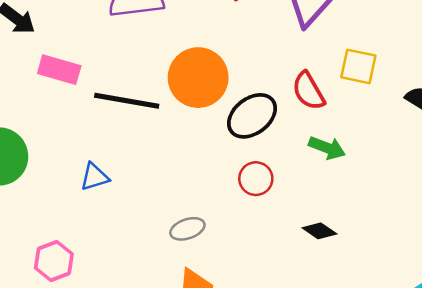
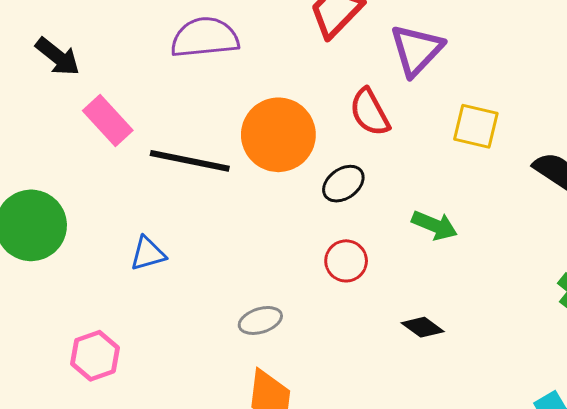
pink rectangle: (59, 70) -> (108, 121), turned 30
red semicircle: (308, 91) -> (370, 112), moved
black ellipse: (252, 116) -> (343, 184), size x0.7

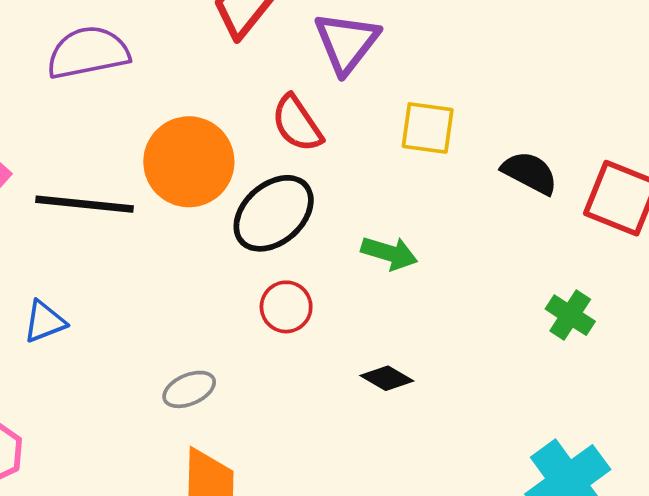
black ellipse: (343, 184) -> (274, 213), size x1.6

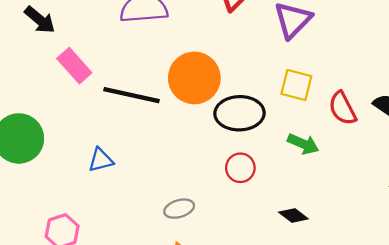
red semicircle: (297, 123) -> (342, 108), moved
yellow square: (428, 128) -> (296, 85), moved
black ellipse: (274, 213) -> (239, 113), turned 33

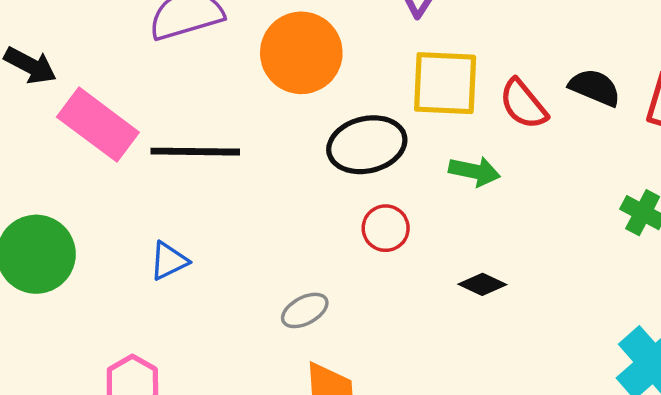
pink rectangle: (74, 66) -> (98, 125), size x1.4
orange circle: (194, 78) -> (301, 53), moved
yellow square: (296, 85) -> (445, 83), size x1.4

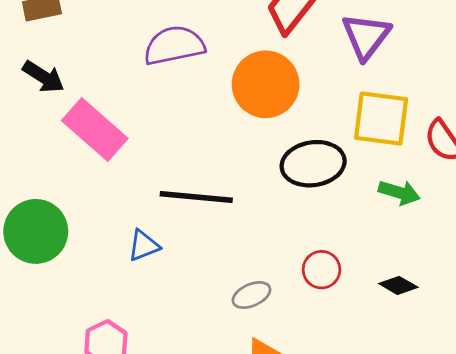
black line: (195, 152) -> (196, 197), moved
red circle: (386, 228) -> (322, 270), moved

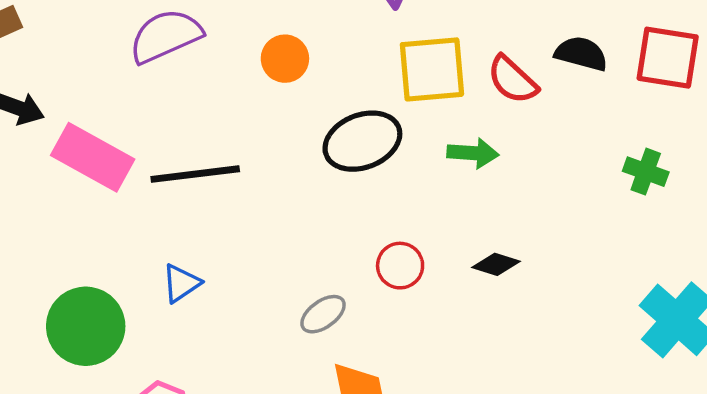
orange circle: (266, 84) -> (285, 59), size x0.6
black line: (196, 197) -> (195, 174), moved
green circle: (36, 231) -> (86, 326), moved

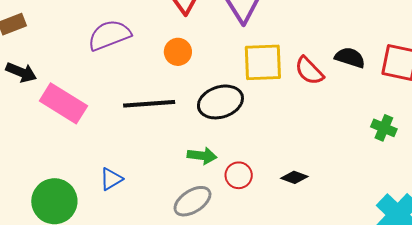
green arrow: (473, 153) -> (202, 156), moved
black line: (195, 174) -> (149, 104), moved
gray ellipse: (323, 314) -> (192, 201), size x1.4

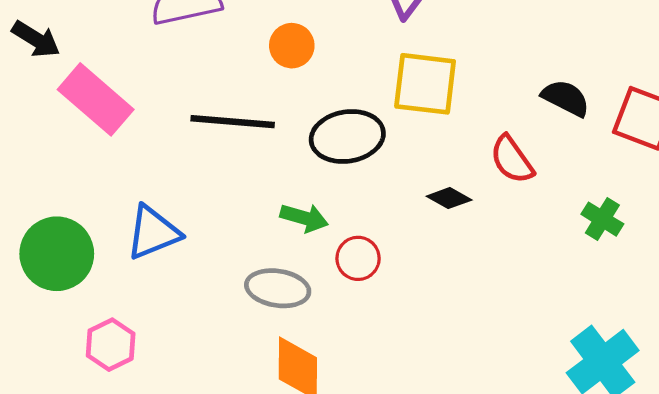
red semicircle: (309, 71) -> (512, 159), moved
black diamond: (294, 177) -> (449, 198), moved
blue triangle: (111, 179) -> (153, 232), size x1.5
gray ellipse: (192, 201) -> (278, 288), turned 33

